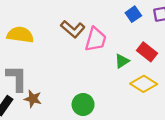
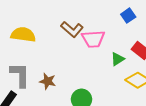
pink trapezoid: (96, 39) -> (93, 39), turned 70
brown star: (33, 99) -> (48, 81), moved

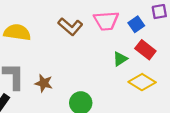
blue square: (128, 16) -> (136, 24), moved
pink trapezoid: (93, 39) -> (106, 21), moved

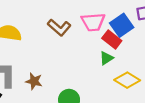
blue square: (136, 24) -> (122, 25), size x1.5
red rectangle: (145, 50) -> (112, 40), moved

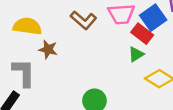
brown star: (34, 81) -> (48, 49), moved

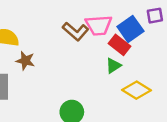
brown L-shape: (84, 20) -> (75, 31), moved

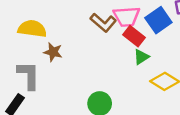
red rectangle: (119, 45) -> (134, 36), moved

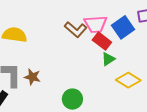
brown star: (53, 52) -> (32, 77), moved

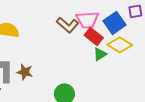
yellow diamond: (128, 80) -> (120, 45), moved

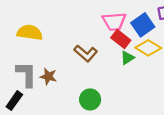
brown L-shape: (68, 25) -> (86, 53), moved

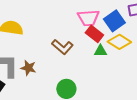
green triangle: (127, 58) -> (100, 51), turned 32

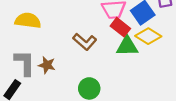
green triangle: (100, 51) -> (127, 46), size x1.5

